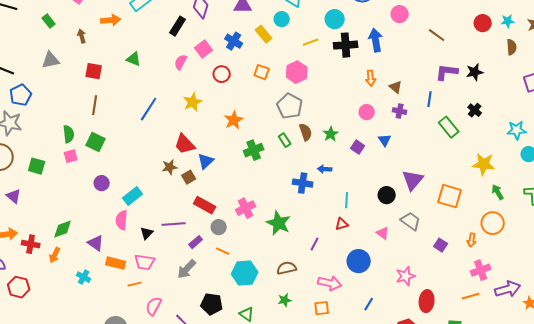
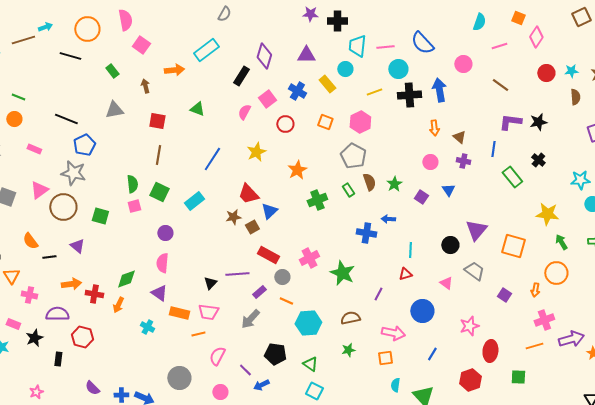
cyan rectangle: (133, 196) -> (194, 201), moved
pink semicircle: (122, 220) -> (162, 263), moved

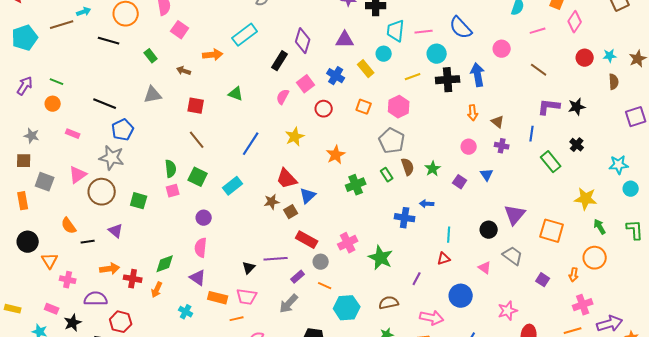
brown arrow: (145, 86) -> (184, 71), turned -56
brown line: (158, 155) -> (197, 140), turned -48

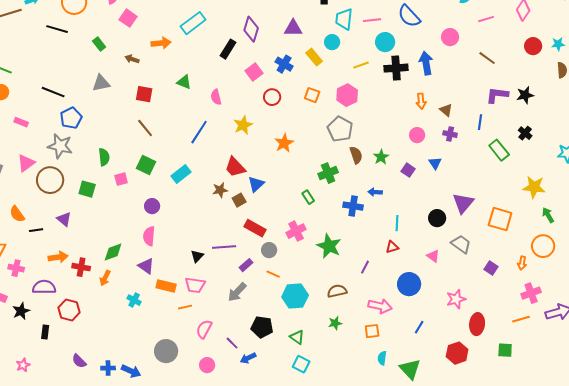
pink semicircle: (283, 97) -> (216, 97), moved, turned -42
green semicircle: (171, 169) -> (104, 157), moved
green rectangle: (387, 175) -> (308, 197), moved
green cross: (356, 185) -> (328, 173), moved

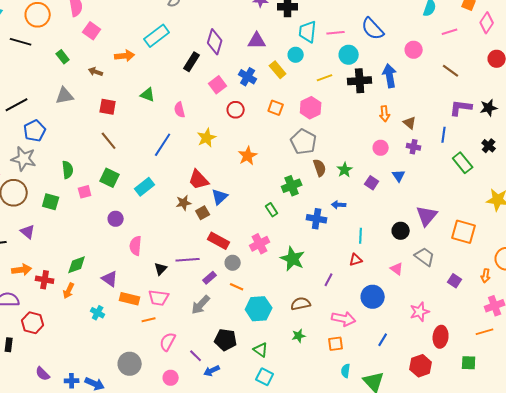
black line: (53, 92) -> (17, 105), turned -50
pink semicircle: (149, 236) -> (136, 246), moved

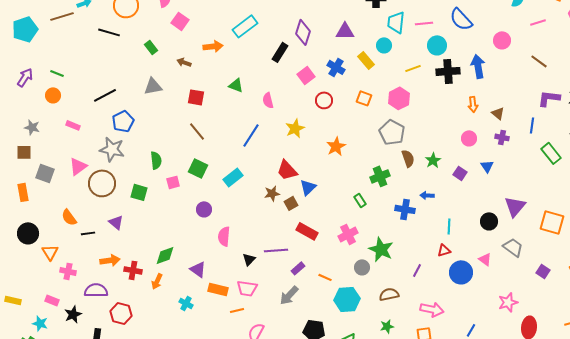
gray circle: (233, 263) -> (362, 267), moved
blue circle: (373, 297) -> (461, 272), moved

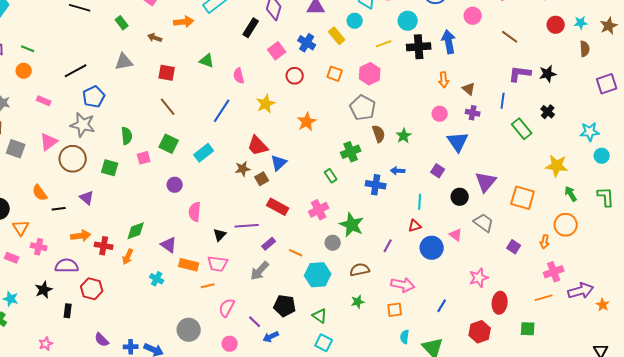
blue triangle: (487, 166) -> (458, 142), size x1.6
purple square: (460, 173) -> (438, 171), moved
pink rectangle: (52, 300) -> (12, 258), moved

